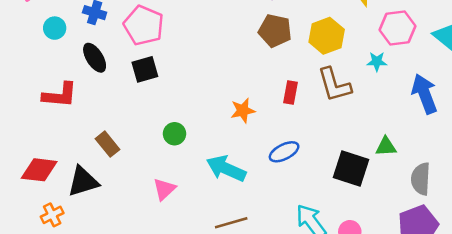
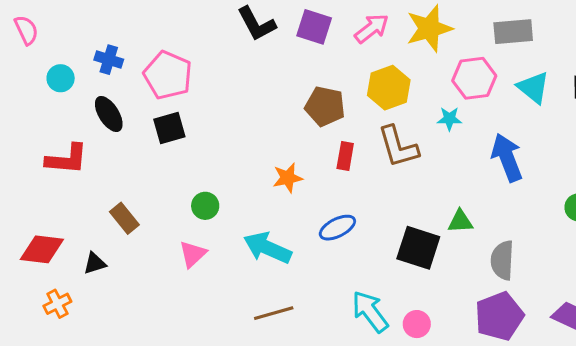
brown pentagon: (275, 31) -> (325, 106), moved
black triangle: (83, 181) -> (95, 263), size x0.6
pink triangle: (164, 189) -> (193, 254), moved

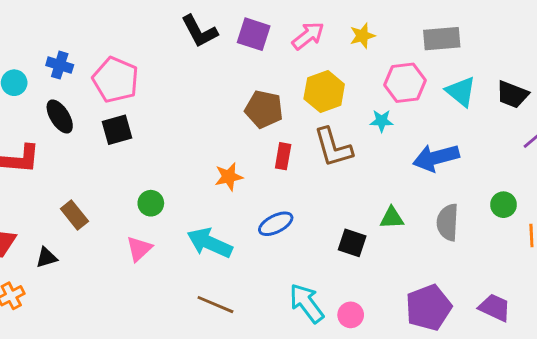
yellow star: (429, 28) -> (362, 36), size x0.6
blue arrow: (507, 158) -> (436, 158), turned -84
black square: (418, 248) -> (352, 243), size x0.7
gray semicircle: (502, 260) -> (448, 222), moved
brown line: (274, 313) -> (215, 305), turned 39

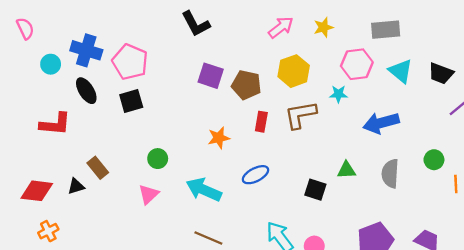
purple square: (254, 34) -> (211, 76), moved
blue cross: (60, 65) -> (86, 50), size x1.5
brown L-shape: (333, 147) -> (300, 115), turned 96
black triangle: (46, 258) -> (76, 186), moved

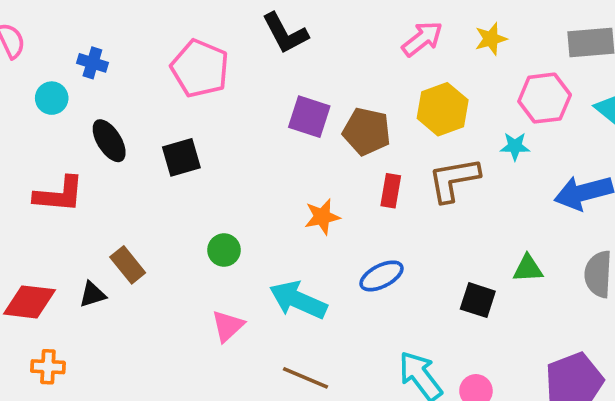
blue cross: (86, 50) -> (92, 63), moved, size x0.6
pink pentagon: (130, 62) -> (200, 68), moved
pink triangle: (148, 194) -> (228, 326), moved
orange cross: (48, 231) -> (48, 367), turned 30

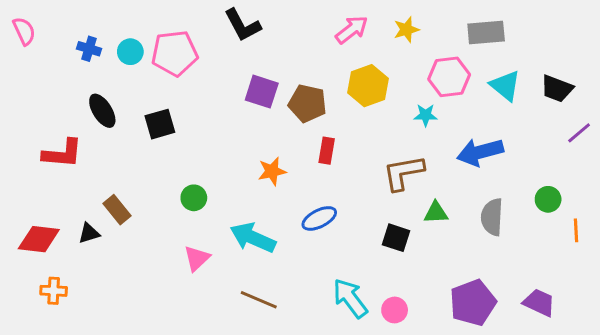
pink pentagon: (200, 68) -> (175, 53), turned -30
cyan circle: (52, 98) -> (130, 52), moved
brown L-shape: (454, 180) -> (403, 173), moved

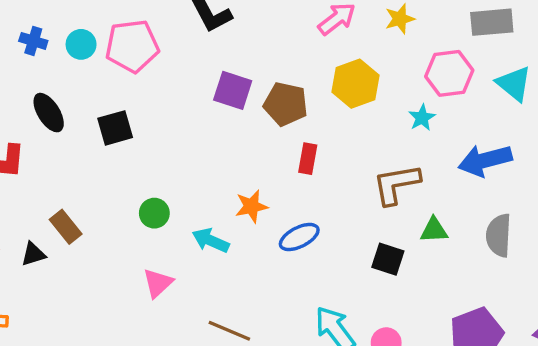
cyan star: (426, 115) -> (422, 118), turned -30
orange star: (272, 171) -> (251, 206), moved
cyan arrow: (253, 238) -> (211, 240), moved, size x0.7

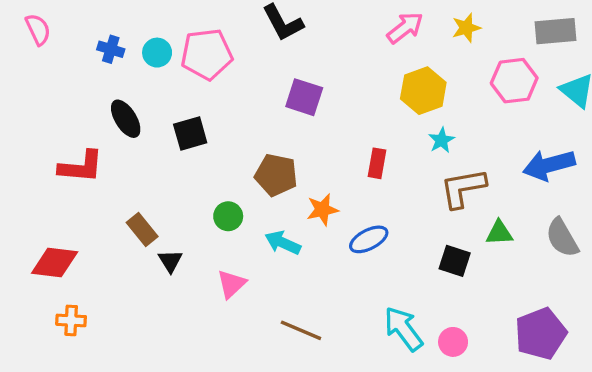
brown pentagon: (286, 104) -> (276, 175), moved
cyan star: (422, 118) -> (441, 140), moved
gray semicircle: (499, 235) -> (562, 238), turned -33
black triangle: (33, 254) -> (170, 261), moved, turned -45

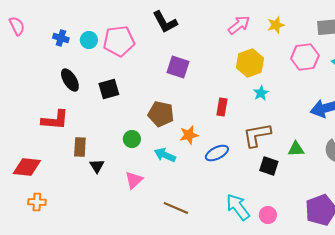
red L-shape: (81, 167) -> (55, 120), moved
brown L-shape: (463, 188) -> (257, 135), moved
brown rectangle: (142, 229) -> (80, 147), turned 42

